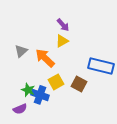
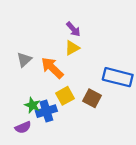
blue cross: (40, 95) -> (46, 111), turned -36

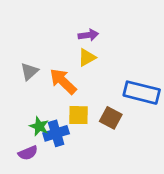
purple arrow: (73, 29) -> (88, 35), turned -56
yellow square: (65, 96) -> (78, 115), turned 30

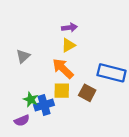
orange arrow: (63, 81) -> (63, 68), moved

